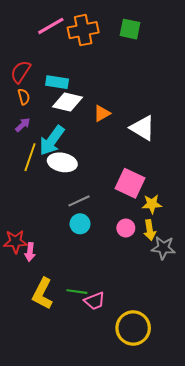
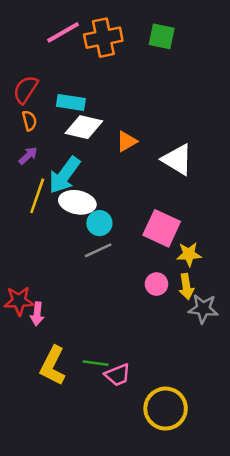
cyan circle: (80, 224) -> (99, 223), moved

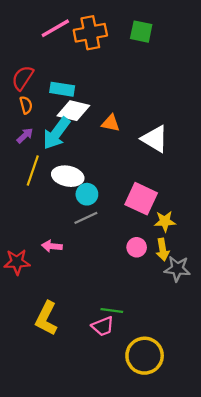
orange triangle: (127, 141) -> (111, 123), turned 42
cyan arrow: (64, 175) -> (56, 133), moved
pink arrow: (37, 314) -> (52, 246), moved, turned 90
green line: (96, 363) -> (112, 311), moved

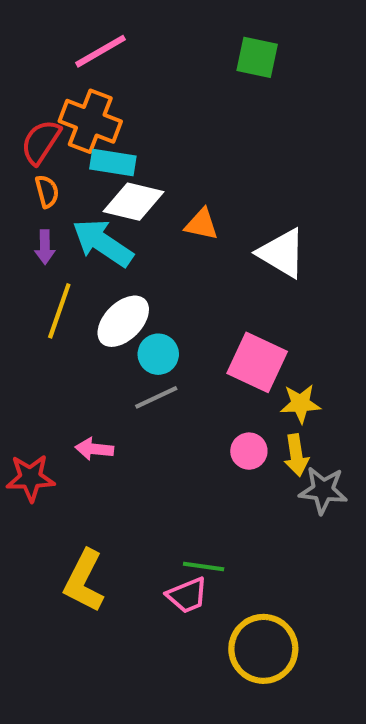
orange cross: (90, 33) -> (90, 121), moved, turned 32
cyan arrow: (56, 133) -> (103, 243), turned 88
purple arrow: (25, 135) -> (45, 247), turned 132
white ellipse: (68, 176) -> (123, 321), turned -56

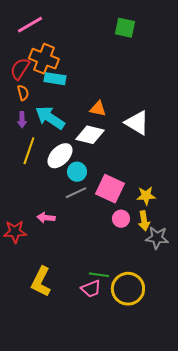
pink line: (101, 51) -> (30, 25), moved
white diamond: (134, 202) -> (90, 135), moved
pink square: (257, 362) -> (110, 189), moved
yellow circle: (263, 649) -> (128, 289), moved

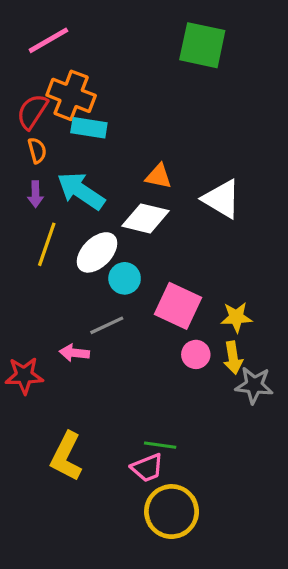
green square: (125, 28) -> (202, 45), size x1.4
gray line: (76, 193) -> (107, 325), moved
yellow circle: (128, 289) -> (172, 512), moved

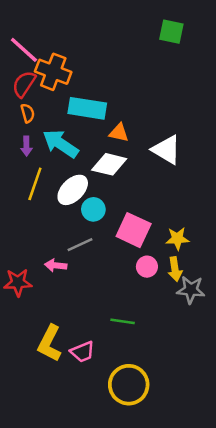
pink line: (48, 40) -> (24, 50), moved, turned 72
green square: (202, 45) -> (171, 32), moved, size x0.7
cyan rectangle: (89, 128) -> (87, 108), moved, size x1.4
green line: (160, 445) -> (123, 321), moved
pink trapezoid: (147, 468) -> (82, 352), moved

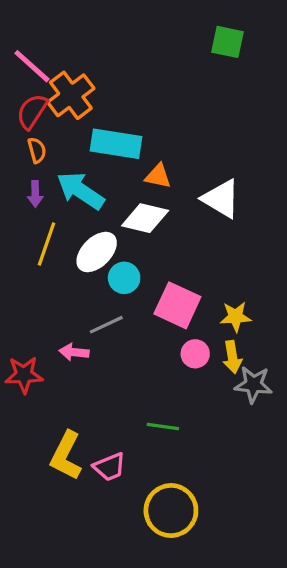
orange cross: (53, 72) -> (71, 95), turned 32

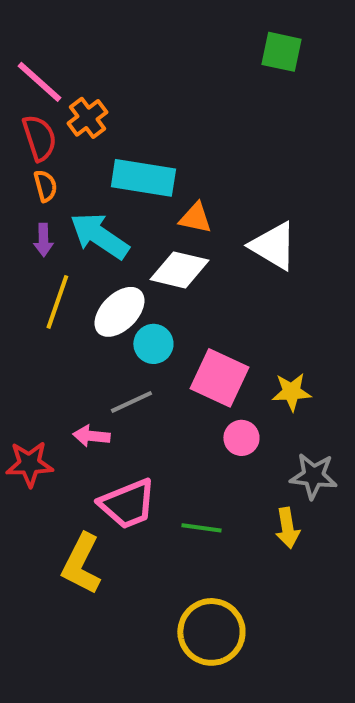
orange cross: (71, 95) -> (87, 118), size x0.7
red semicircle: (32, 111) -> (39, 138), turned 129
yellow arrow: (232, 357) -> (288, 528), moved
pink trapezoid: (110, 467) -> (127, 504), moved, size x1.4

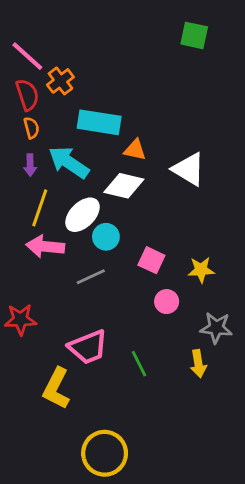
pink square: (219, 378) -> (151, 260), size x0.7
pink arrow: (91, 436) -> (45, 246), moved, size x1.5
green line: (201, 528) -> (139, 364), turned 56
yellow circle: (211, 632) -> (105, 453), moved

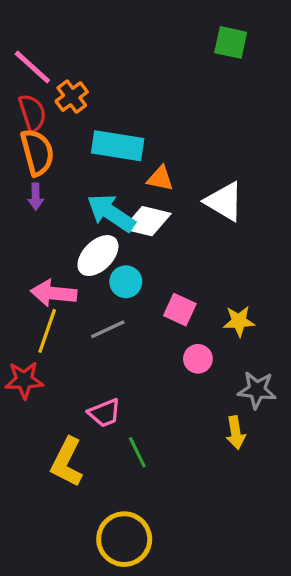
orange semicircle: (31, 128) -> (37, 152), size x1.8
cyan arrow: (69, 162) -> (111, 213), moved
yellow line: (40, 208) -> (47, 331), moved
pink trapezoid: (88, 347) -> (105, 413), size x0.7
green line: (139, 364) -> (137, 452), moved

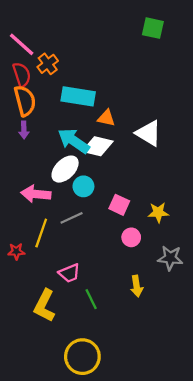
yellow line: (47, 331) -> (41, 233), moved
red star: (24, 380) -> (16, 251), size x0.7
yellow arrow: (236, 433) -> (137, 286), moved

